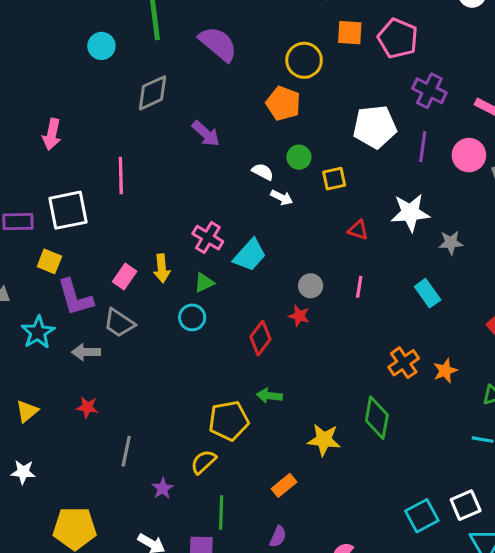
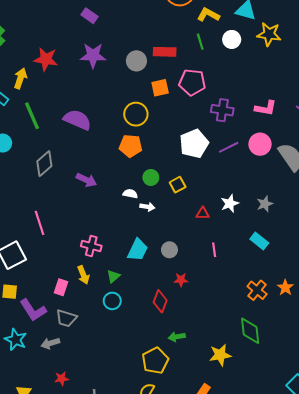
purple line: (423, 147) -> (229, 147), turned 72
white star: (410, 213) -> (230, 203), moved, size x0.7
pink cross: (208, 238) -> (91, 246), moved
gray circle: (311, 286) -> (169, 250), moved

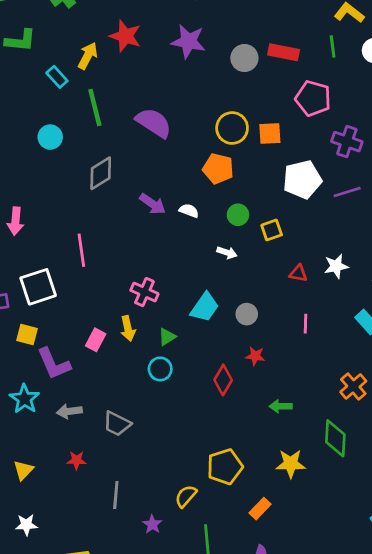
orange square: (160, 88) -> (270, 133), moved
white semicircle: (130, 194) -> (189, 211), moved
gray trapezoid: (66, 318) -> (117, 424), moved
green arrow: (177, 337) -> (281, 406), moved
yellow pentagon: (155, 361) -> (225, 467), moved

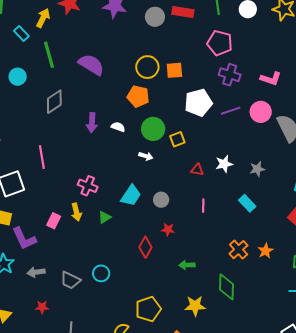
pink pentagon: (313, 98) -> (220, 43), moved
purple arrow: (153, 204) -> (92, 123), turned 60
green circle: (238, 215) -> (153, 129), size x1.5
cyan circle: (160, 369) -> (101, 273), moved

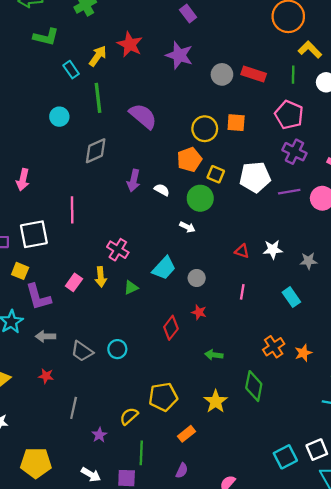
orange square: (174, 70) -> (236, 123), moved
orange pentagon: (138, 96) -> (189, 160), turned 30
yellow square: (177, 139) -> (216, 174), moved, turned 35
yellow star: (195, 306) -> (216, 401), turned 30

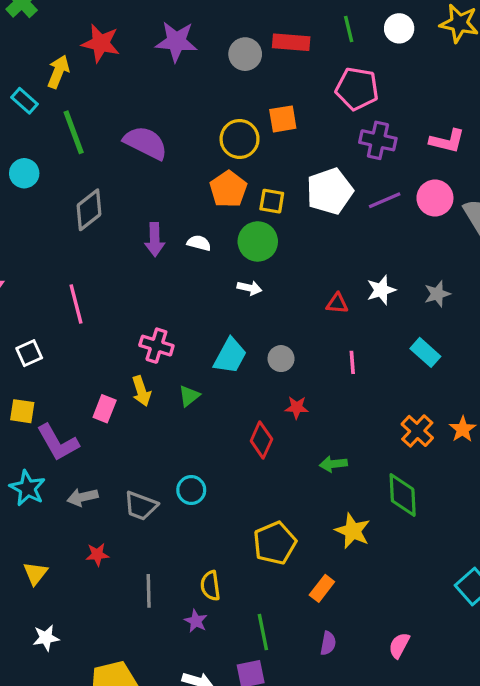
white square: (34, 234) -> (29, 353), size x0.6
yellow semicircle: (129, 416) -> (210, 586), moved, turned -42

